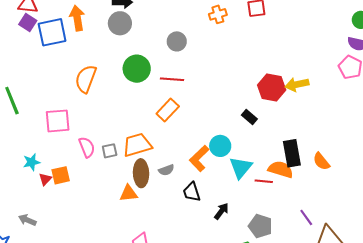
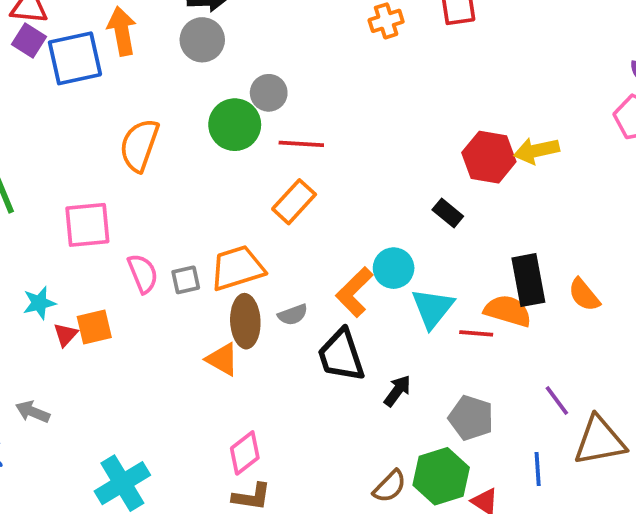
gray circle: (177, 41) -> (269, 93), moved
black trapezoid: (192, 192) -> (341, 355), size x1.4
orange triangle: (128, 193) -> (222, 359), turned 36

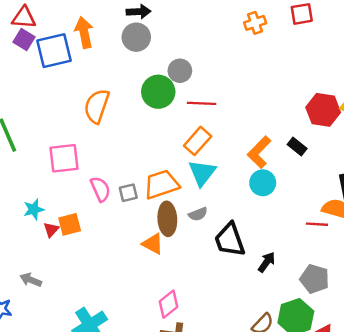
orange L-shape: (354, 292) -> (259, 152), moved
cyan triangle: (433, 308) -> (202, 173), moved

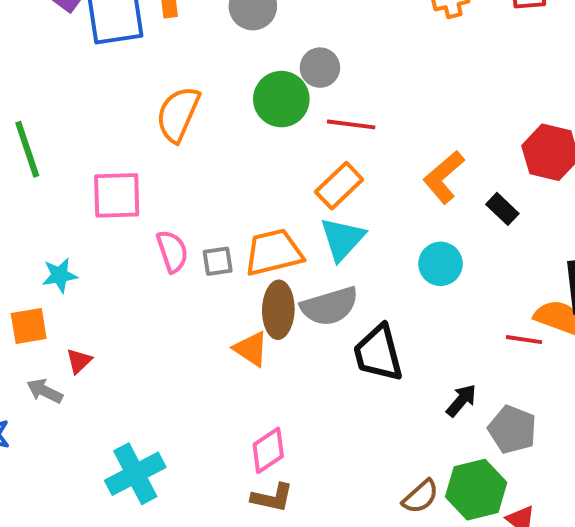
orange L-shape: (259, 152) -> (444, 177), moved
gray semicircle: (198, 214) -> (330, 306), size x1.8
orange square: (70, 224) -> (29, 326), moved
red triangle: (51, 230) -> (79, 361), moved
black arrow: (267, 262) -> (461, 400), moved

